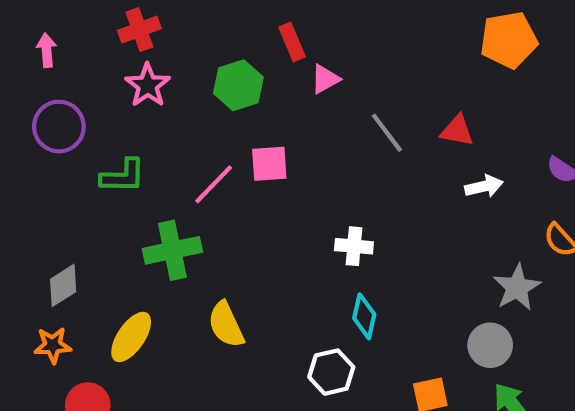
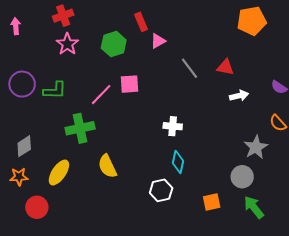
purple circle: (59, 127) -> (22, 84), moved

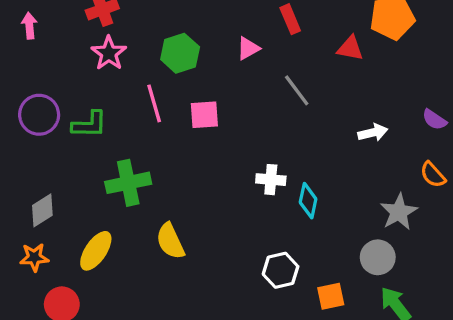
red rectangle: (141, 22) -> (290, 19), moved
red triangle: (225, 67) -> (350, 48), moved
pink line: (101, 95) -> (154, 103), moved, turned -60
cyan diamond: (178, 162) -> (308, 201), moved
white hexagon: (161, 190) -> (281, 270), moved

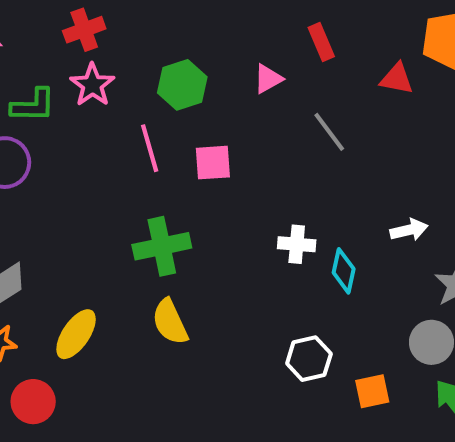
green L-shape: (89, 124) -> (33, 105), moved
white arrow: (373, 133) -> (409, 230), moved
green cross: (128, 183) -> (162, 246), moved

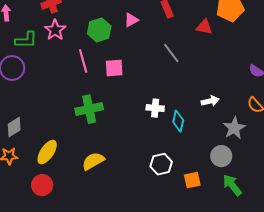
pink triangle: (268, 79) -> (131, 20), moved
yellow semicircle: (170, 322) -> (93, 161), moved, turned 85
red circle: (33, 402) -> (42, 185), moved

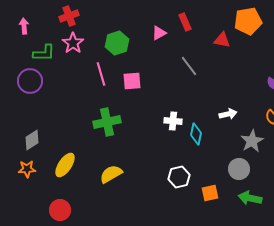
pink triangle: (131, 20) -> (159, 33), moved
red circle: (42, 185) -> (60, 210), moved
green arrow: (232, 185) -> (250, 198), turned -40

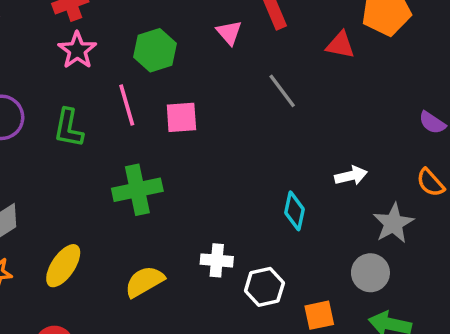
pink triangle: (159, 33) -> (229, 33), turned -42
green L-shape: (44, 53) -> (68, 128), moved, turned 100
white cross: (173, 121) -> (217, 260), moved

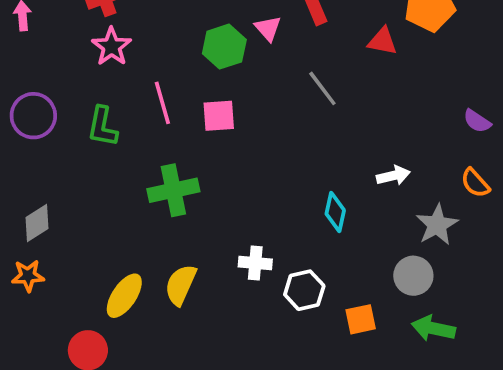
green hexagon: (155, 50) -> (224, 47), moved
yellow ellipse: (63, 266) -> (124, 296), moved
yellow semicircle: (144, 282) -> (181, 285), turned -36

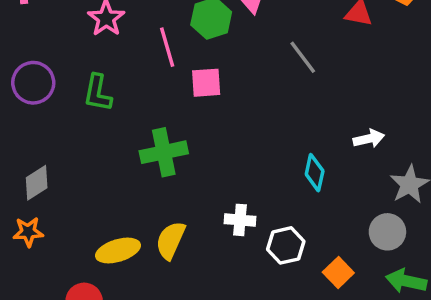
pink line: (162, 103) -> (167, 47), moved
yellow ellipse: (124, 296) -> (118, 250), turned 39
orange square: (361, 319) -> (338, 273), turned -32

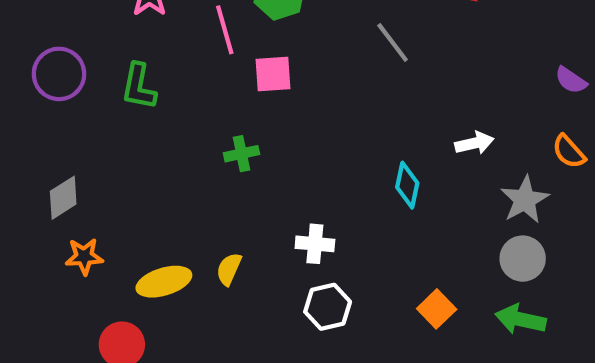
green cross: (164, 152) -> (242, 154), moved, size x0.6
orange star: (28, 232) -> (84, 256), moved
gray circle: (387, 232) -> (523, 259), moved
yellow semicircle: (171, 240) -> (229, 269), size x0.7
white hexagon: (286, 245) -> (328, 307), moved

